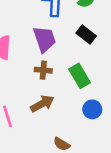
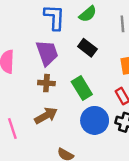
blue circle: (92, 109) -> (95, 120), size x1.5

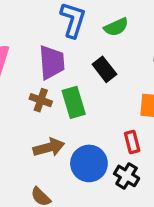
green rectangle: (82, 88) -> (74, 102), moved
brown arrow: (46, 116) -> (49, 147), moved

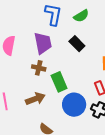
green rectangle: (74, 102) -> (59, 82), moved
brown arrow: (49, 147) -> (35, 99), moved

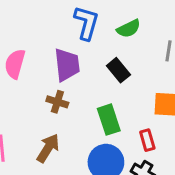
green rectangle: (59, 82) -> (109, 120), moved
brown arrow: (35, 99) -> (48, 148), turned -42

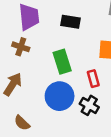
black rectangle: (118, 70) -> (70, 22), turned -42

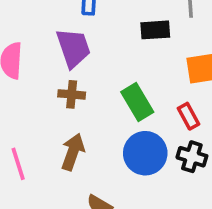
black rectangle: (70, 22) -> (155, 30), moved

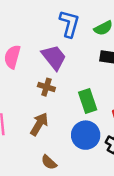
purple trapezoid: (73, 48) -> (54, 57), turned -32

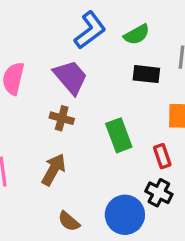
blue L-shape: (69, 24) -> (90, 30), turned 40
blue circle: (86, 135) -> (125, 215), moved

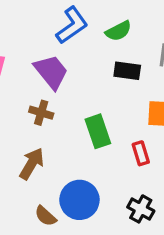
black cross: (159, 193) -> (141, 209), moved
blue circle: (125, 215) -> (79, 200), moved

